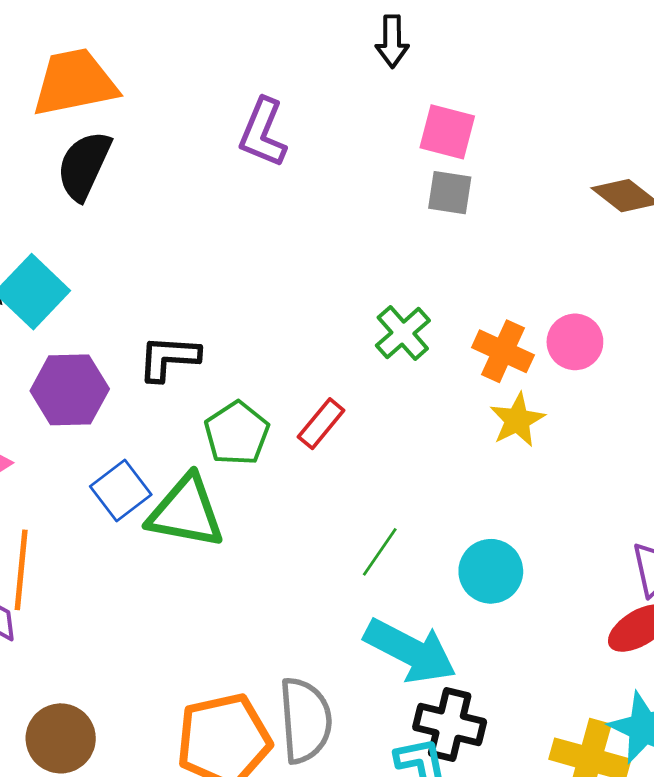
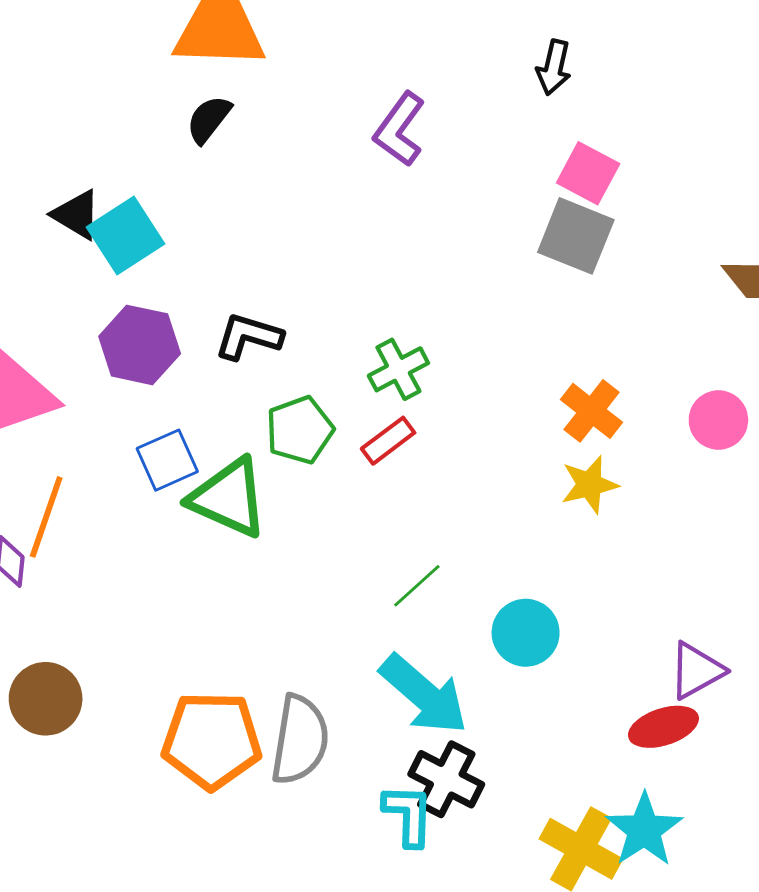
black semicircle: (84, 165) -> (209, 119), size x0.7
gray square: (450, 193) -> (576, 236), size x1.5
green cross: (403, 333) -> (398, 369), moved
pink circle: (575, 342) -> (718, 420), moved

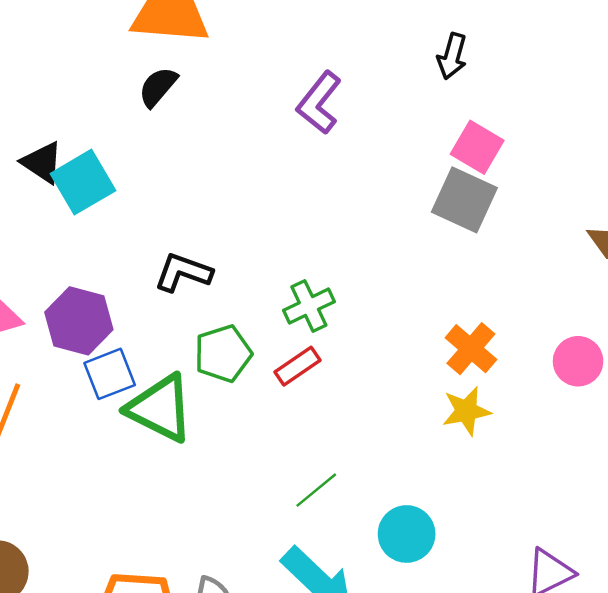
purple hexagon: (140, 345) -> (79, 321), moved

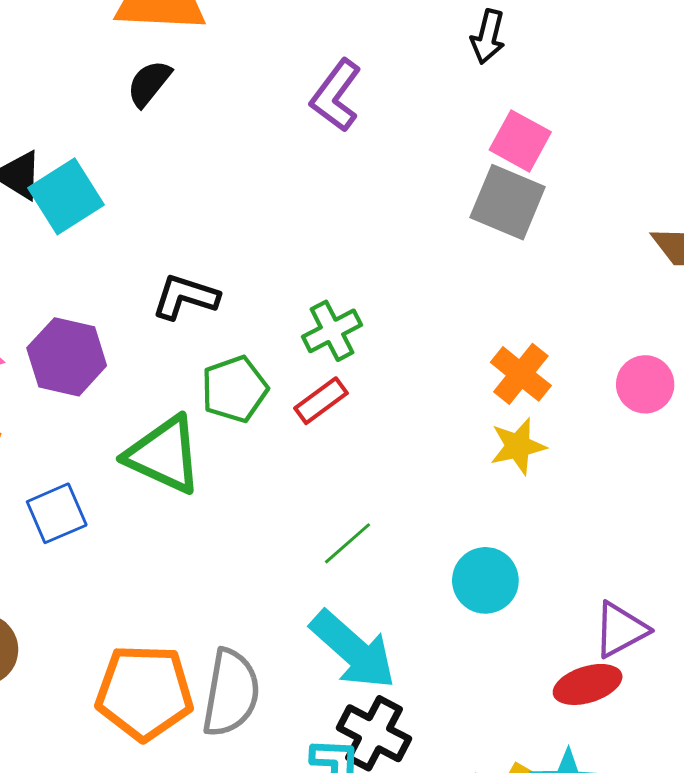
blue square: (110, 374) -> (57, 513), moved
cyan circle: (407, 534) -> (485, 580), moved

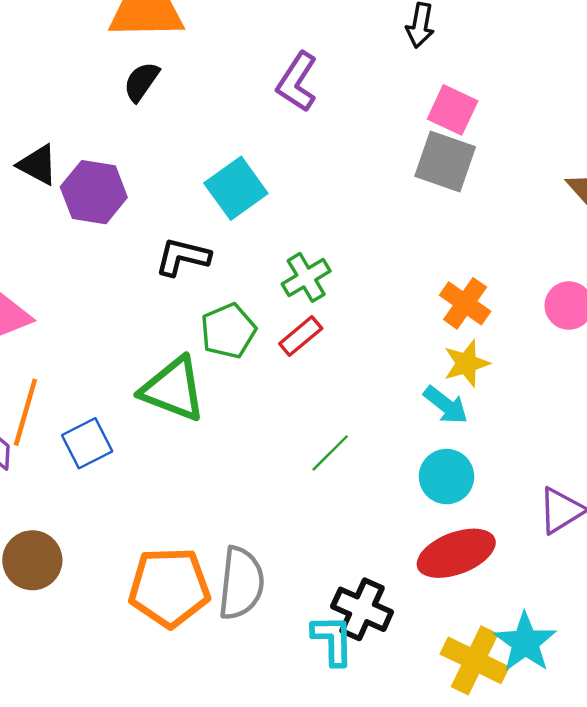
cyan square: (66, 196) -> (236, 188), moved
purple hexagon: (67, 357) -> (94, 192), moved
cyan arrow: (353, 650) -> (446, 405), moved, size x0.6
red ellipse: (588, 684) -> (456, 553), moved, size x1.4

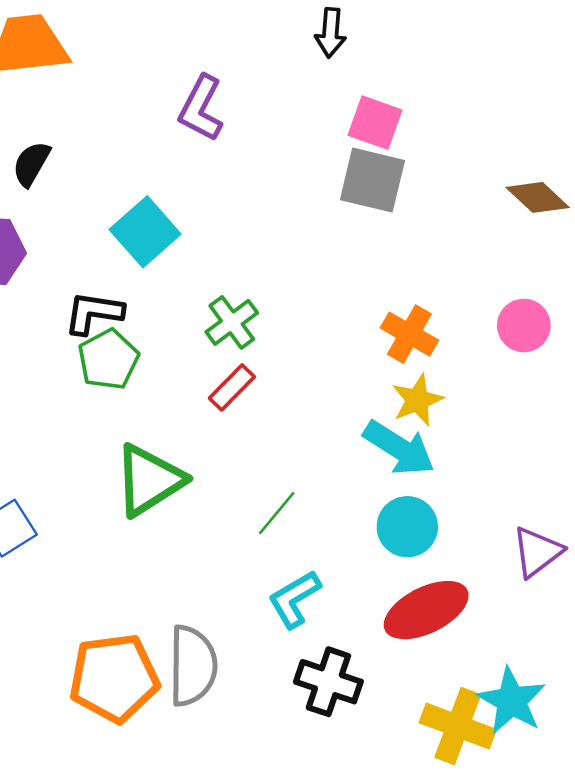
black semicircle: (141, 82) -> (31, 164), moved
green pentagon: (228, 331) -> (108, 359), moved
green triangle: (173, 389) -> (149, 480), moved, turned -48
cyan arrow: (446, 405) -> (399, 448), size x1.4
cyan L-shape: (333, 640) -> (294, 599), moved, turned -114

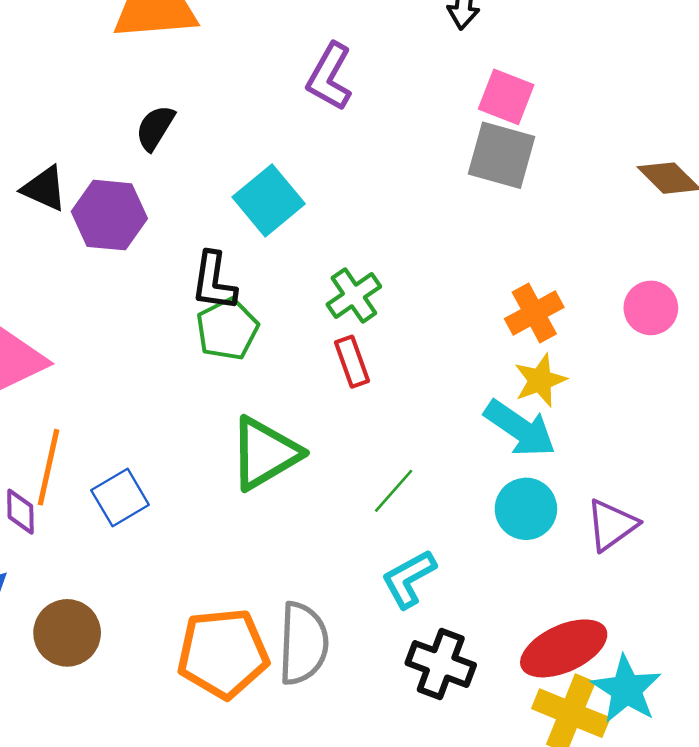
black L-shape: (94, 313) -> (214, 281), turned -92
orange cross: (409, 334) -> (534, 313), turned 30
red rectangle: (232, 387) -> (352, 362), turned -66
purple triangle: (537, 552) -> (612, 525), moved
red ellipse: (426, 610) -> (564, 648), moved

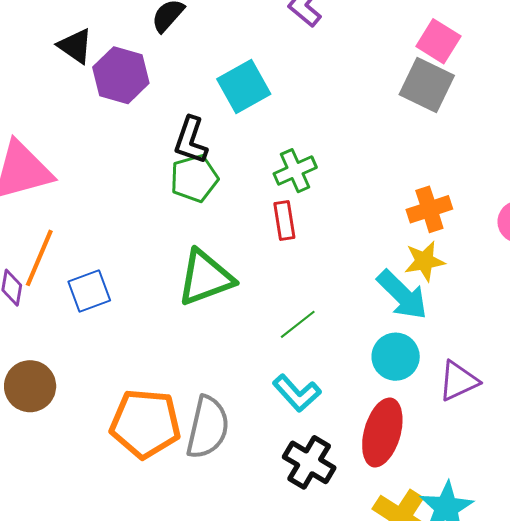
cyan L-shape: (409, 579) -> (297, 393), turned -114
red ellipse: (564, 648) -> (382, 432), moved, turned -60

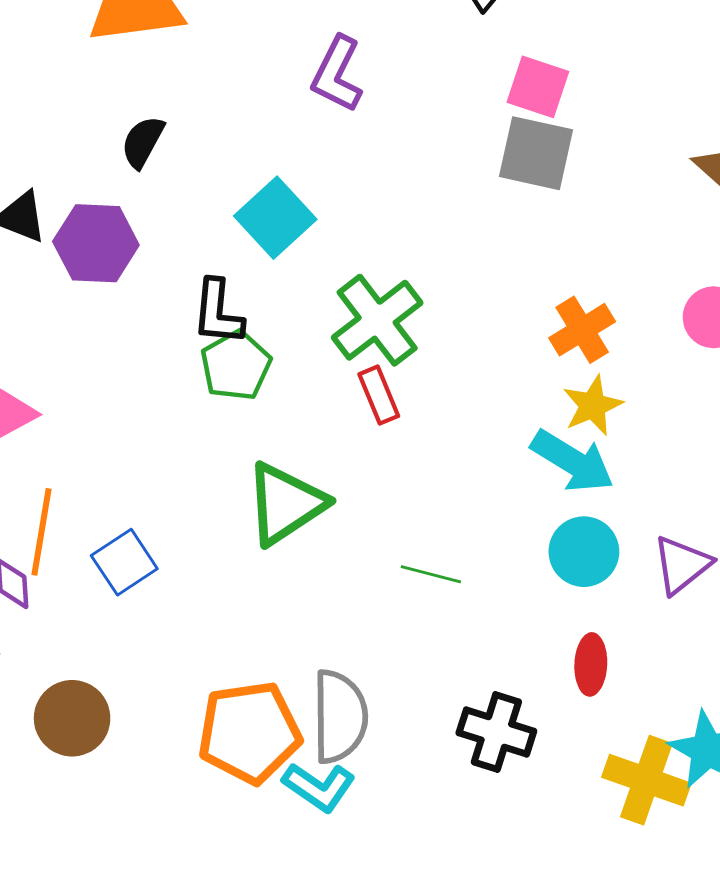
green cross: (295, 171) -> (377, 320), size x1.5
green line: (298, 324) -> (431, 574), moved, turned 66
cyan L-shape: (297, 393) -> (319, 787), moved
red ellipse: (382, 432) -> (591, 664), size x0.6

